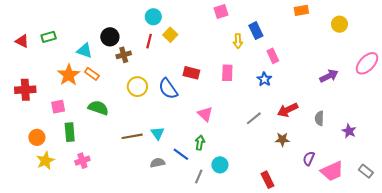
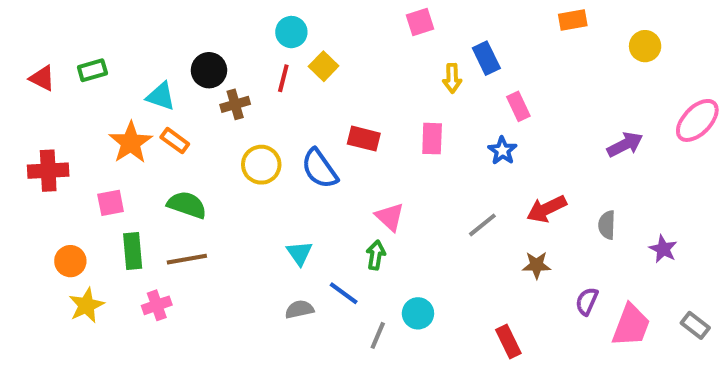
brown line: (132, 136) -> (187, 259), moved
green arrow: (200, 143) -> (376, 255), moved
pink trapezoid: (332, 171) -> (631, 325), turned -45

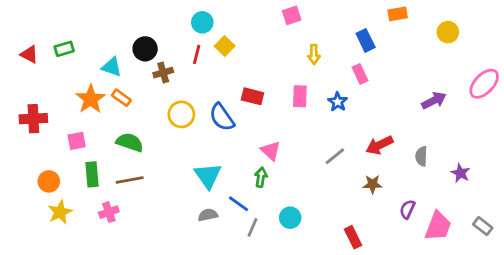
blue rectangle: (486, 58) -> (366, 40), moved
blue star: (502, 151) -> (338, 102), moved
cyan triangle: (299, 253) -> (208, 176), size x1.5
gray line: (378, 335) -> (253, 227), moved

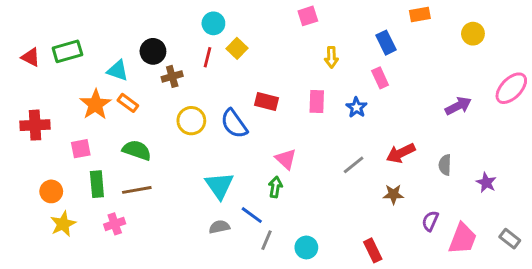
green rectangle: (64, 49) -> (67, 51), size x1.4
cyan circle: (290, 218) -> (306, 247), moved

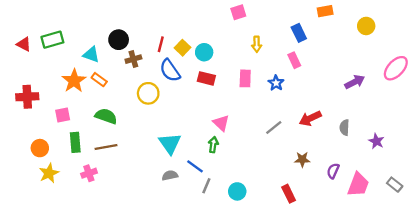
cyan circle: (213, 23) -> (204, 52), moved
yellow square: (237, 48) -> (182, 48), moved
blue semicircle: (234, 124) -> (170, 70), moved
brown star: (393, 194) -> (302, 159), moved

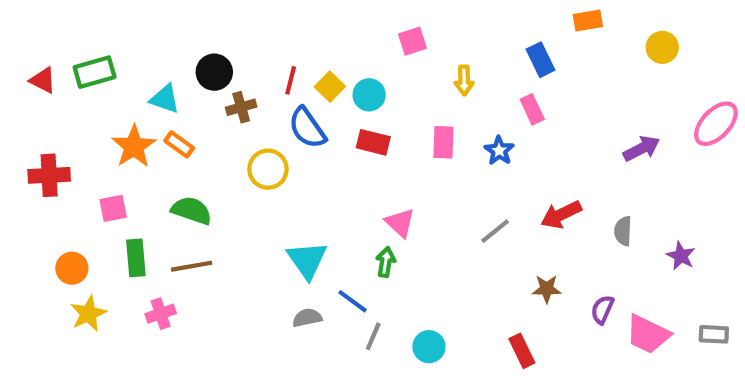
pink square: (238, 12) -> (412, 41), moved
pink trapezoid: (358, 185) -> (648, 334), turned 95
gray rectangle: (395, 185) -> (714, 334), turned -35

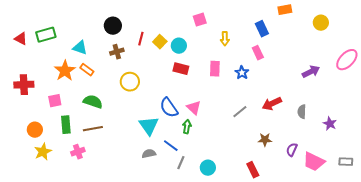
black circle: (214, 72) -> (113, 26), moved
blue semicircle: (307, 128) -> (169, 108), moved

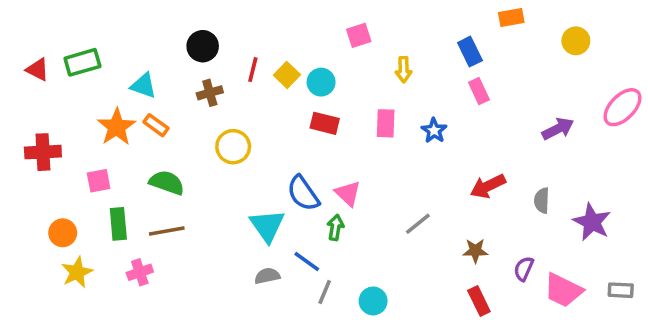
pink rectangle: (258, 53) -> (479, 91), moved
gray line: (240, 112) -> (418, 224), moved
purple star: (330, 124) -> (592, 222), size x1.5
red rectangle: (253, 170) -> (479, 301), moved

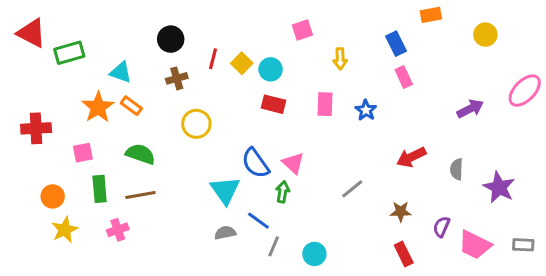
red triangle: (38, 70) -> (31, 33), moved, size x1.5

